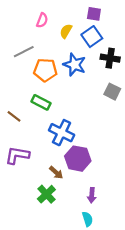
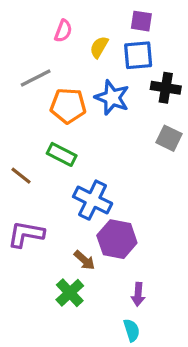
blue square: (92, 37) -> (138, 55), turned 30

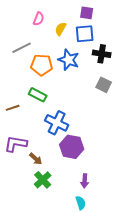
brown line: (21, 176) -> (13, 108), turned -56
brown arrow: (84, 260) -> (36, 159), moved

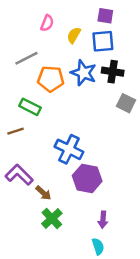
black cross: (102, 54) -> (113, 72), moved
green rectangle: (38, 95) -> (30, 107), moved
purple L-shape: (16, 144) -> (19, 175), turned 35

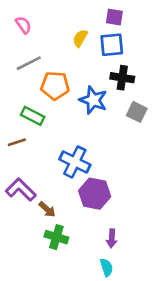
pink semicircle: (47, 23) -> (23, 25), moved, turned -56
blue star: (83, 73) -> (93, 100), moved
green cross: (52, 218) -> (56, 237), turned -30

